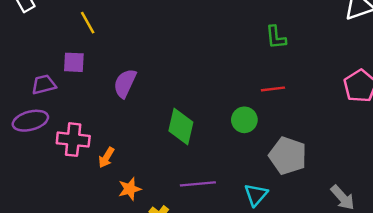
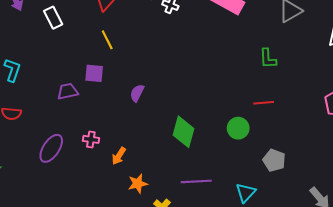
purple semicircle: (125, 83) -> (137, 93), size x0.7
purple ellipse: (30, 121) -> (51, 148), moved, turned -44
pink cross: (73, 140) -> (91, 139), size x0.6
gray pentagon: (288, 156) -> (274, 160), size x0.7

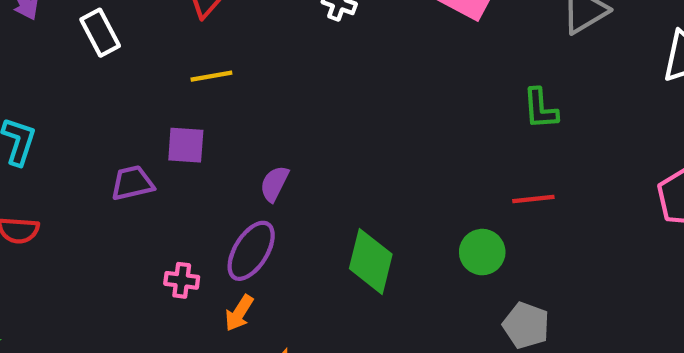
yellow line: (107, 40) -> (211, 76), turned -72
purple ellipse: (51, 148) -> (251, 251), moved
gray pentagon: (274, 160) -> (526, 325), moved

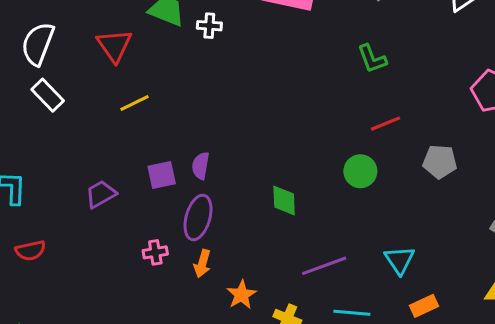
purple square: (186, 145) -> (162, 175), moved
green diamond: (371, 261) -> (284, 201), size x0.7
gray pentagon: (526, 325) -> (440, 162), moved

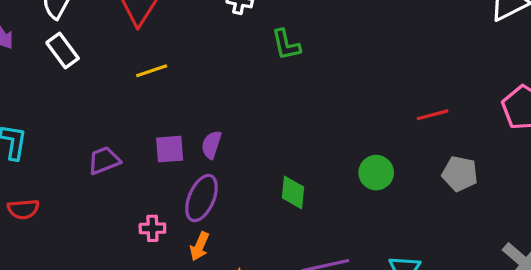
green L-shape: (372, 59) -> (286, 45), moved
red line: (385, 124) -> (433, 115), moved

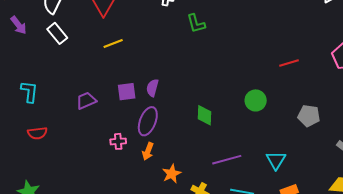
gray pentagon: (460, 174) -> (309, 116), moved

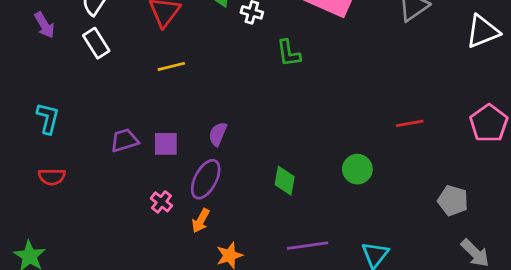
purple square: (127, 92) -> (166, 144), moved
gray pentagon: (309, 116) -> (453, 201), moved
pink cross: (118, 141) -> (161, 202), turned 35

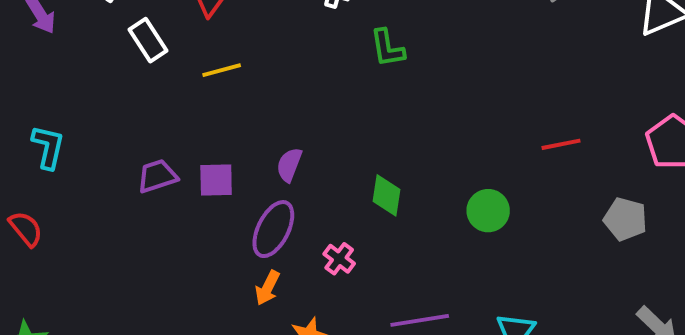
white rectangle: (96, 43) -> (148, 40), moved
red semicircle: (52, 177) -> (26, 229), moved, turned -128
green diamond: (285, 181) -> (386, 195), moved
gray pentagon: (453, 201) -> (625, 219), moved
pink cross: (161, 202) -> (339, 259), moved

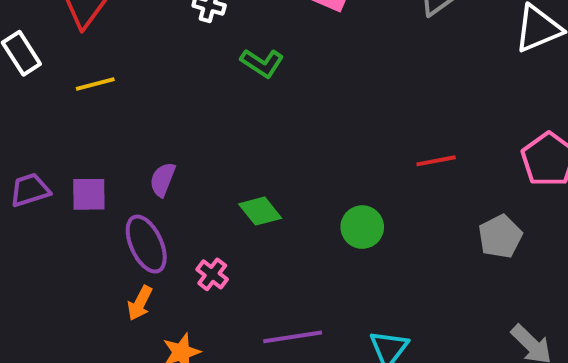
green L-shape: (387, 48) -> (262, 63), turned -48
green diamond: (386, 195) -> (260, 211), turned -48
gray pentagon: (625, 219) -> (500, 237), turned 30
purple ellipse: (273, 229) -> (146, 244), turned -52

